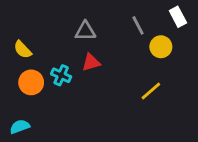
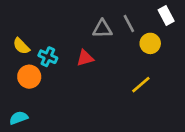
gray triangle: (85, 31) -> (102, 29), moved
cyan cross: (61, 75) -> (48, 57), moved

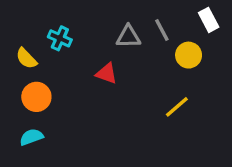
cyan cross: (48, 57) -> (60, 38), moved
red triangle: (85, 58) -> (107, 73), turned 36
cyan semicircle: (19, 118) -> (31, 137), moved

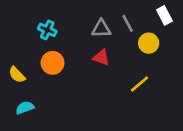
yellow semicircle: (26, 58) -> (17, 75), moved
red triangle: (107, 73) -> (101, 58), moved
orange circle: (36, 97) -> (53, 63), moved

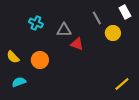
gray triangle: (101, 29) -> (64, 30), moved
orange circle: (53, 63) -> (40, 60), moved
yellow line: (139, 84) -> (122, 84), moved

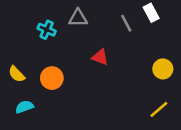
white rectangle: (125, 12) -> (151, 13), moved
gray triangle: (64, 30) -> (78, 18), moved
yellow circle: (113, 33) -> (163, 69), moved

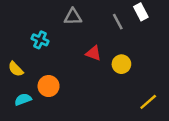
cyan cross: (47, 30) -> (40, 40), moved
yellow circle: (163, 69) -> (121, 64), moved
orange circle: (52, 78) -> (49, 86), moved

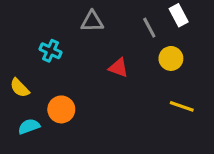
yellow circle: (121, 64) -> (171, 58), moved
yellow line: (148, 102) -> (182, 106), moved, turned 60

